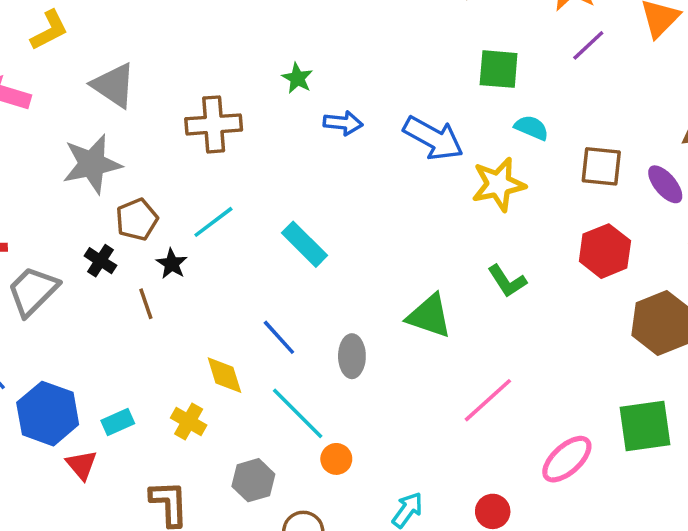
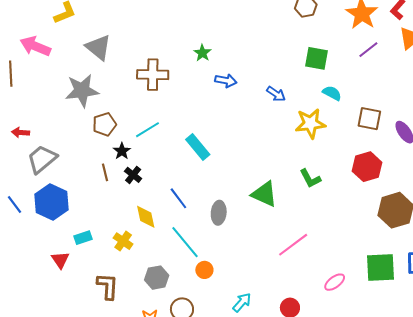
blue arrow: (433, 138) -> (276, 94), size x0.6
black cross: (100, 261) -> (133, 175), moved
blue hexagon: (48, 414) -> (51, 202), moved
pink ellipse: (567, 459) -> (335, 282), size x0.7

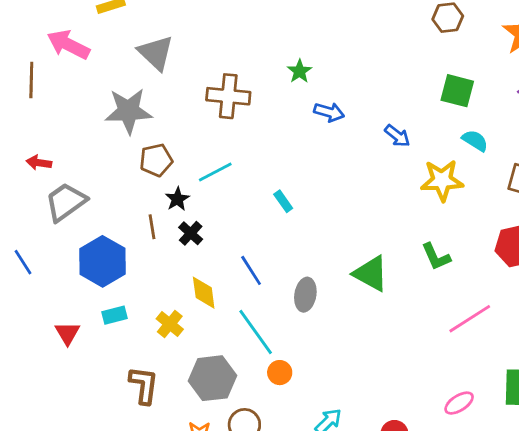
cyan rectangle: (198, 147) -> (283, 201), size x0.6
blue hexagon: (51, 202) -> (103, 261), moved
pink line: (293, 245) -> (470, 319), moved
red triangle: (60, 260) -> (67, 333), moved
gray hexagon: (157, 278) -> (212, 378), size x1.4

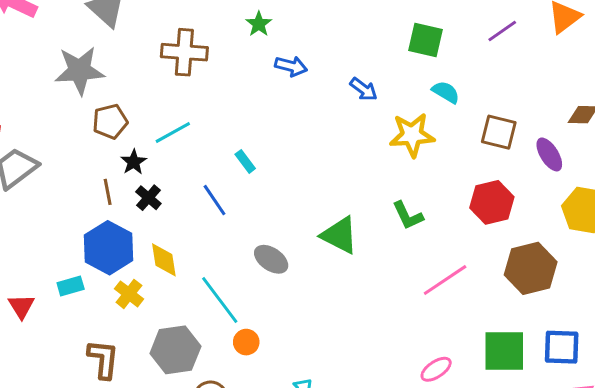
blue hexagon: (103, 261) -> (109, 248), moved
blue line: (251, 270) -> (214, 200), moved
gray ellipse: (305, 295) -> (271, 259), turned -64

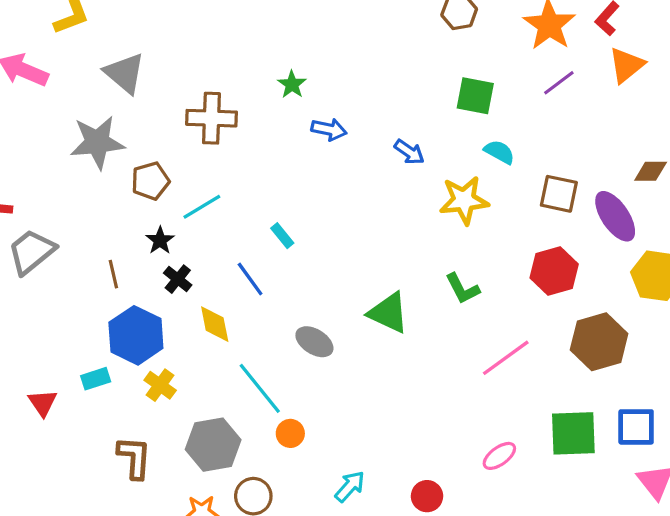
brown pentagon: (110, 122) -> (150, 181), moved
purple ellipse: (549, 154) -> (615, 216), size x1.4
brown line: (108, 192) -> (113, 274), moved
yellow diamond: (164, 260) -> (215, 324), moved

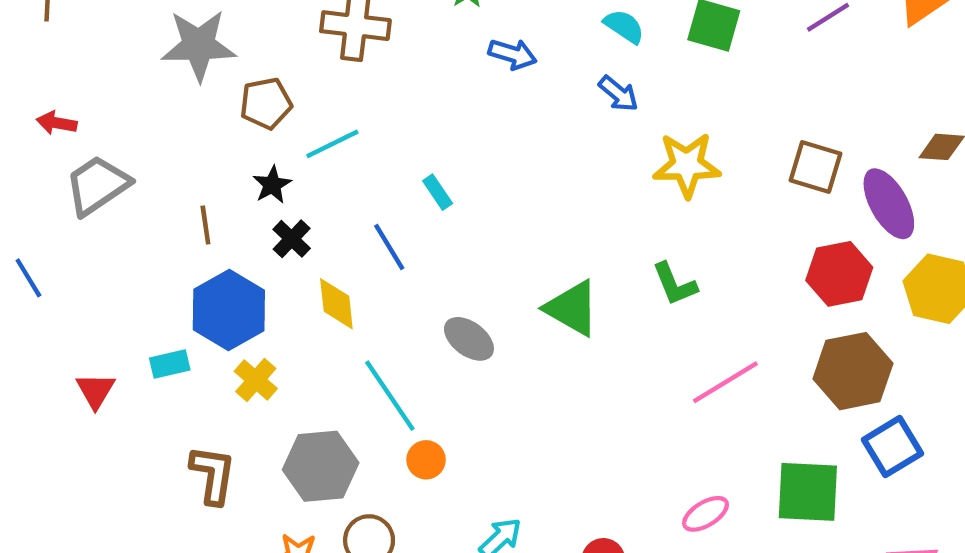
cyan semicircle: (499, 152) -> (624, 26), moved
red hexagon: (554, 271) -> (839, 274), moved
blue square: (636, 427) -> (893, 447), moved, turned -36

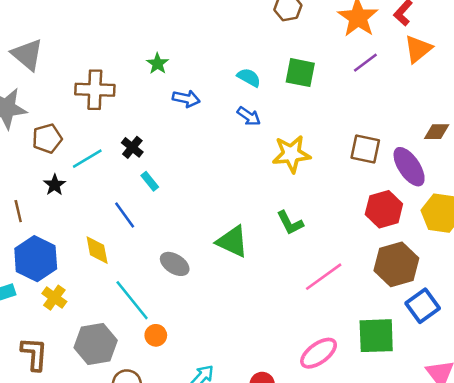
black cross: (292, 239) -> (132, 147), moved
pink ellipse: (706, 514) -> (319, 353), size x1.4

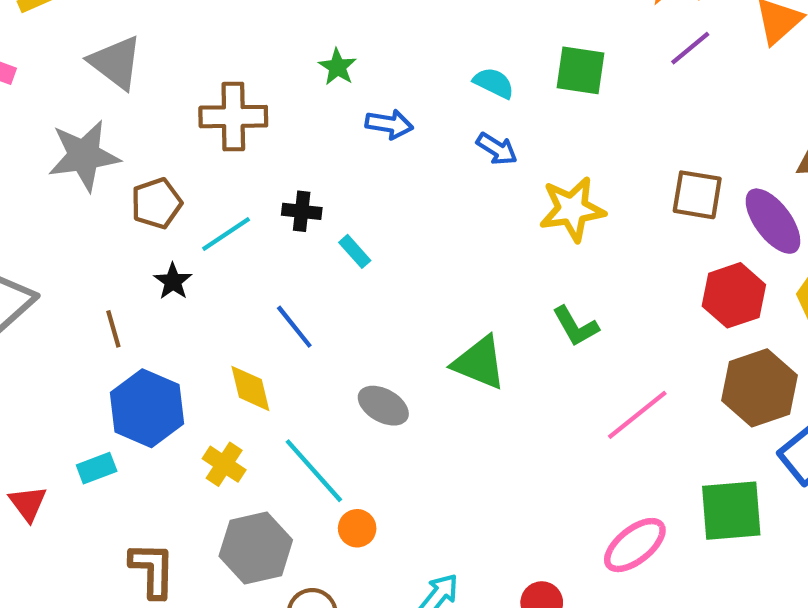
black cross: (132, 147) -> (302, 211), turned -30
cyan rectangle: (150, 181) -> (355, 251), moved
yellow cross: (54, 298) -> (224, 464), moved

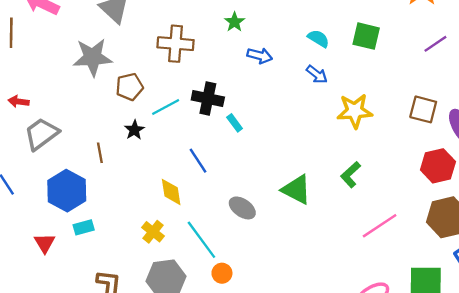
purple line: (690, 48) -> (435, 44), moved
black cross: (302, 211) -> (208, 98), size x1.5
green L-shape: (576, 326) -> (351, 175), turned 72
blue hexagon: (147, 408) -> (67, 191), moved

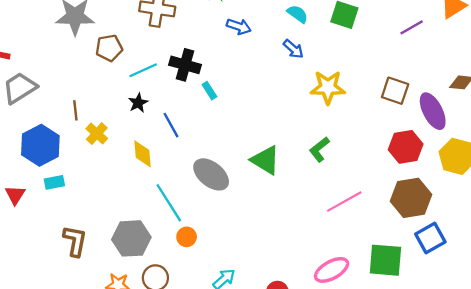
black star: (134, 130) -> (138, 103), moved
gray ellipse: (242, 208) -> (211, 174), size x1.4
yellow cross: (153, 232) -> (97, 134), moved

